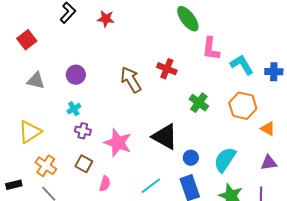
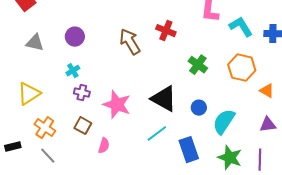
blue circle: (191, 158) -> (199, 108), moved
cyan line: (151, 186) -> (157, 134), moved

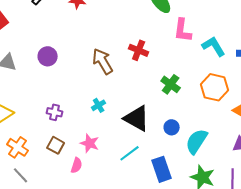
cyan cross: (73, 71) -> (99, 105), moved
pink star: (117, 105) -> (90, 143), moved, size x0.7

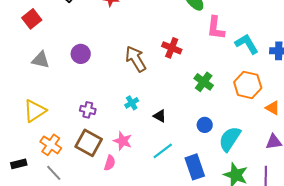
black triangle: (137, 118) -> (160, 116), moved, size x0.5
brown square: (56, 145) -> (89, 143), size x1.5

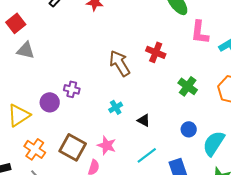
purple circle: (81, 54) -> (50, 102), moved
gray triangle: (41, 60) -> (26, 50), moved
purple cross: (88, 110) -> (72, 89), moved

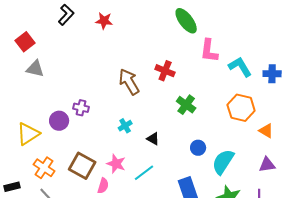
green cross: (188, 86) -> (186, 105), moved
cyan line: (147, 155) -> (144, 173), moved

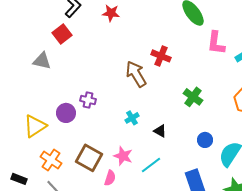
red square: (25, 42) -> (62, 34), moved
red cross: (165, 71) -> (161, 56), moved
black rectangle: (12, 187) -> (19, 179), turned 35

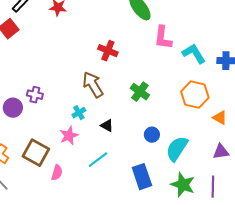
brown arrow: (136, 74) -> (93, 85), moved
pink star: (123, 156) -> (69, 136), moved, turned 30

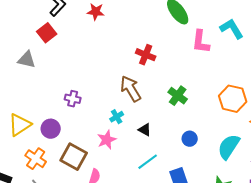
cyan L-shape: (194, 54) -> (232, 29), moved
purple circle: (13, 108) -> (51, 129), moved
cyan semicircle: (177, 149) -> (229, 147), moved
cyan line: (98, 160) -> (148, 162), moved

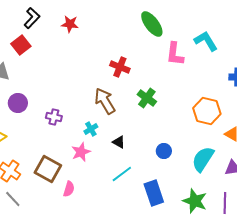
green cross: (178, 96) -> (147, 98), moved
purple cross: (73, 99) -> (54, 117), moved
purple circle: (51, 129) -> (18, 103), moved

